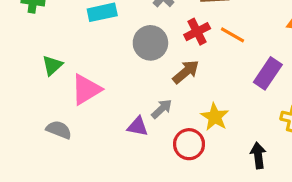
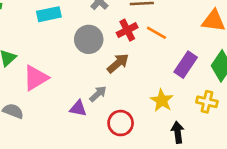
yellow star: (215, 117) -> (162, 100), moved

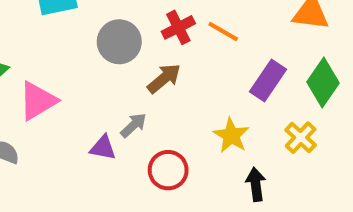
yellow cross: (207, 102) -> (301, 138), turned 30

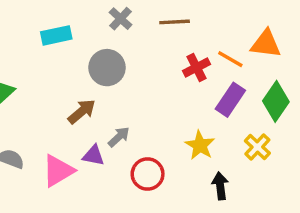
red cross: (178, 27) -> (197, 68), moved
orange line: (223, 32) -> (230, 59), moved
brown arrow: (164, 78) -> (82, 112), moved
pink triangle: (38, 101) -> (58, 171), moved

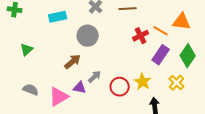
red circle: (148, 174) -> (120, 87), moved

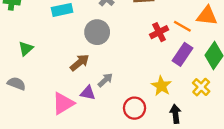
red circle: (120, 87) -> (135, 108), moved
gray semicircle: (31, 90) -> (16, 84), moved

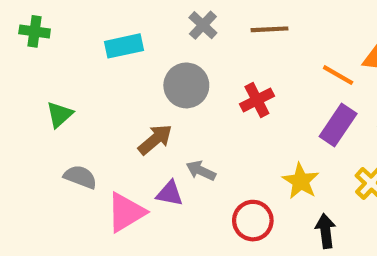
red cross: (159, 32) -> (257, 100), moved
gray arrow: (105, 80) -> (201, 171), turned -112
gray semicircle: (16, 84) -> (80, 177), moved

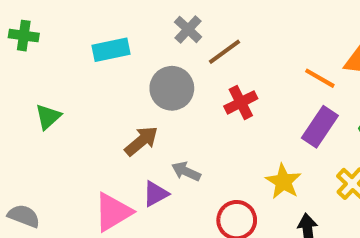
brown line: (269, 29) -> (225, 52), moved, turned -33
gray semicircle: (80, 177) -> (24, 216), moved
purple triangle: (170, 194) -> (156, 194), turned -40

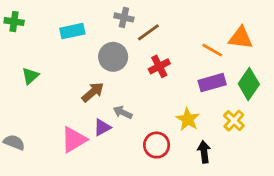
gray cross: (188, 29) -> (124, 17), turned -30
purple rectangle: (320, 127) -> (212, 83), turned 40

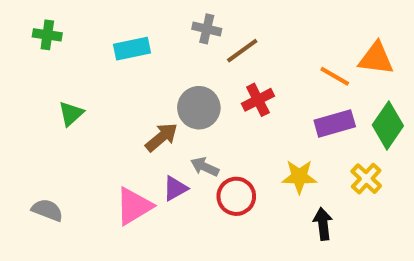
gray circle: (113, 57) -> (199, 108), moved
yellow star: (188, 119) -> (299, 177), turned -30
red circle: (157, 145) -> (236, 196), moved

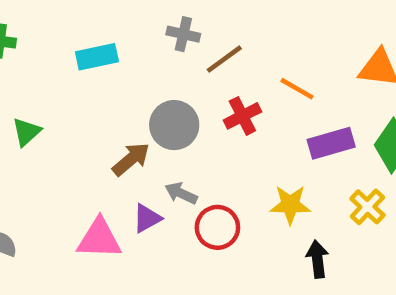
orange line: (335, 76) -> (297, 89), moved
pink triangle: (134, 206) -> (99, 239), turned 33

